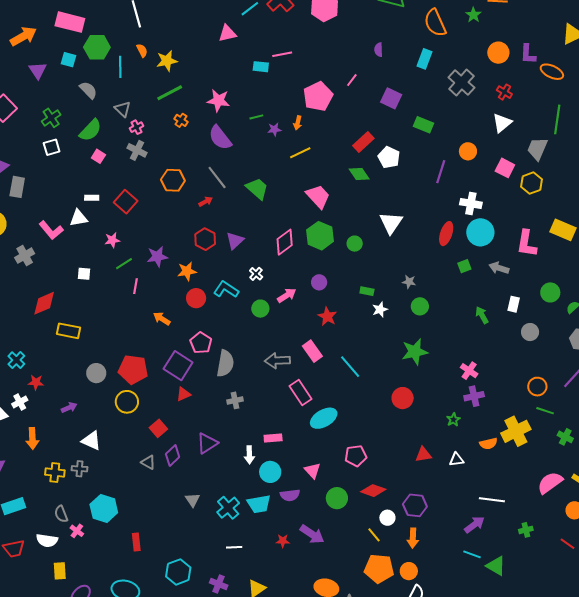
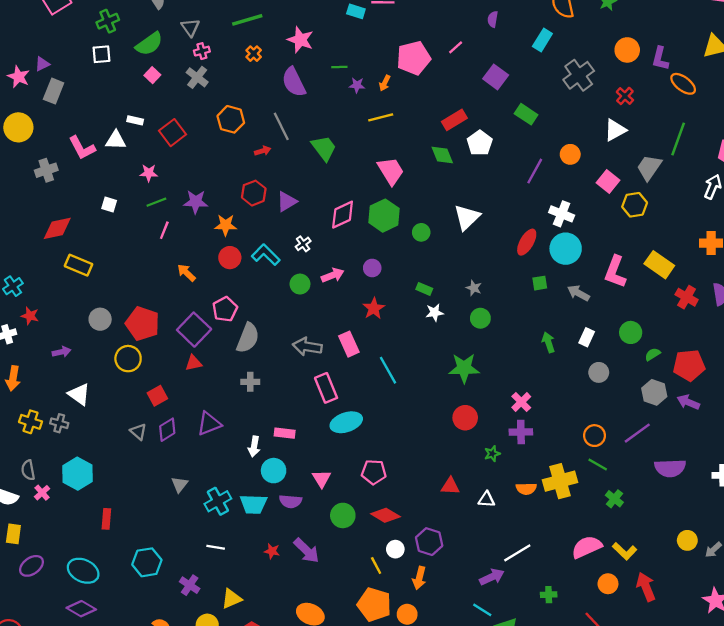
red circle: (403, 398) -> (465, 418), moved
white line: (492, 500) -> (517, 553), turned -50

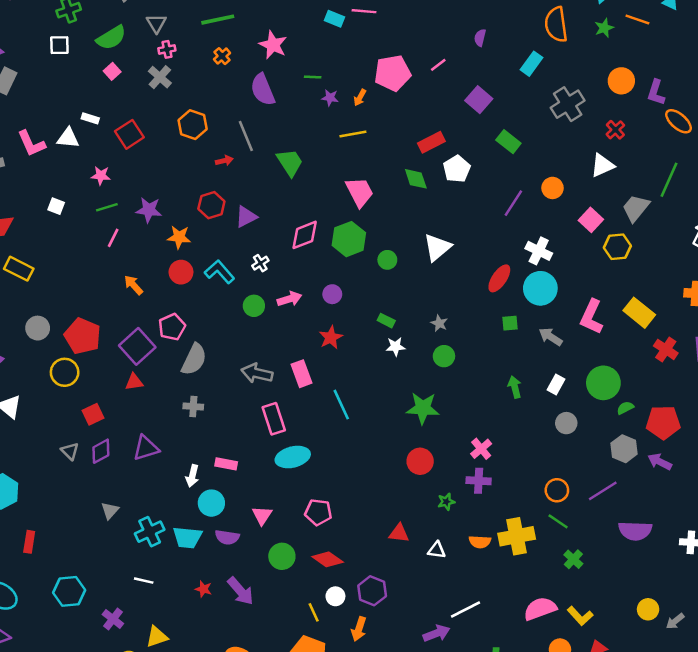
green circle: (631, 332) -> (603, 383), size x1.4

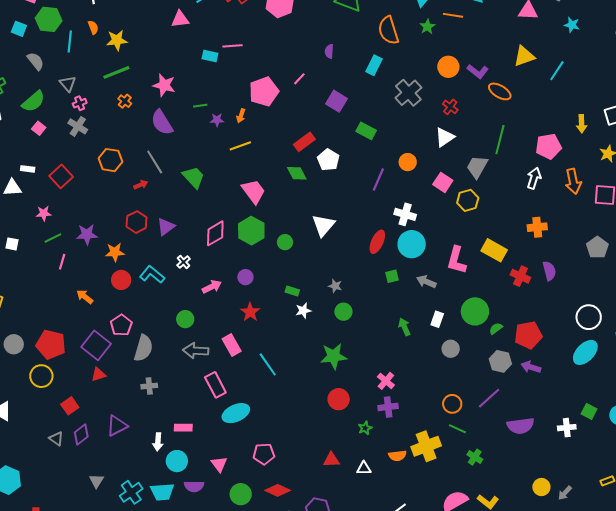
purple L-shape: (656, 92) -> (478, 71), turned -60
green circle: (254, 306) -> (185, 319), moved

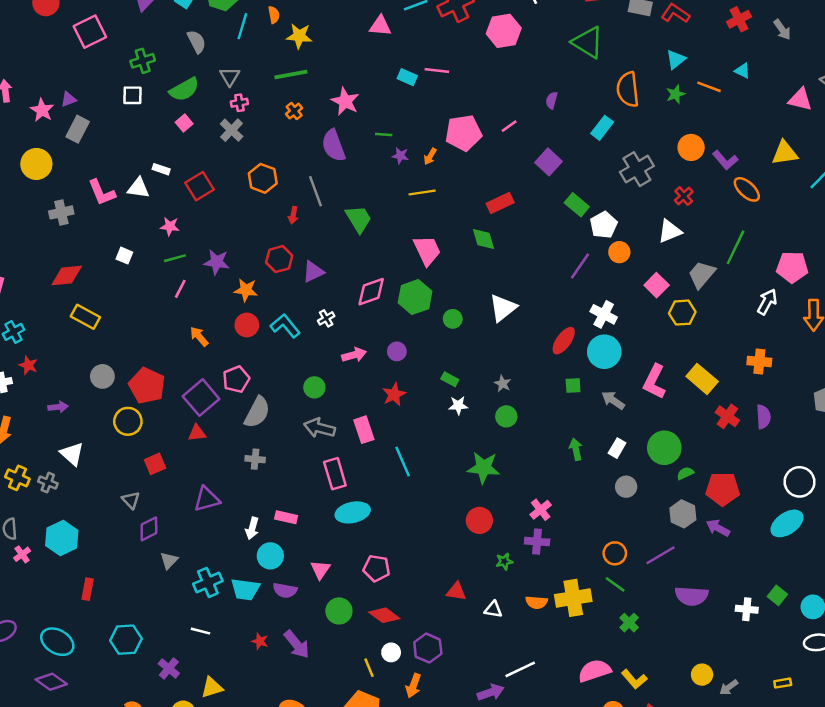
white pentagon: (328, 160) -> (604, 225), moved
red arrow: (141, 185) -> (293, 215), turned 112
purple diamond: (81, 434) -> (149, 529), moved

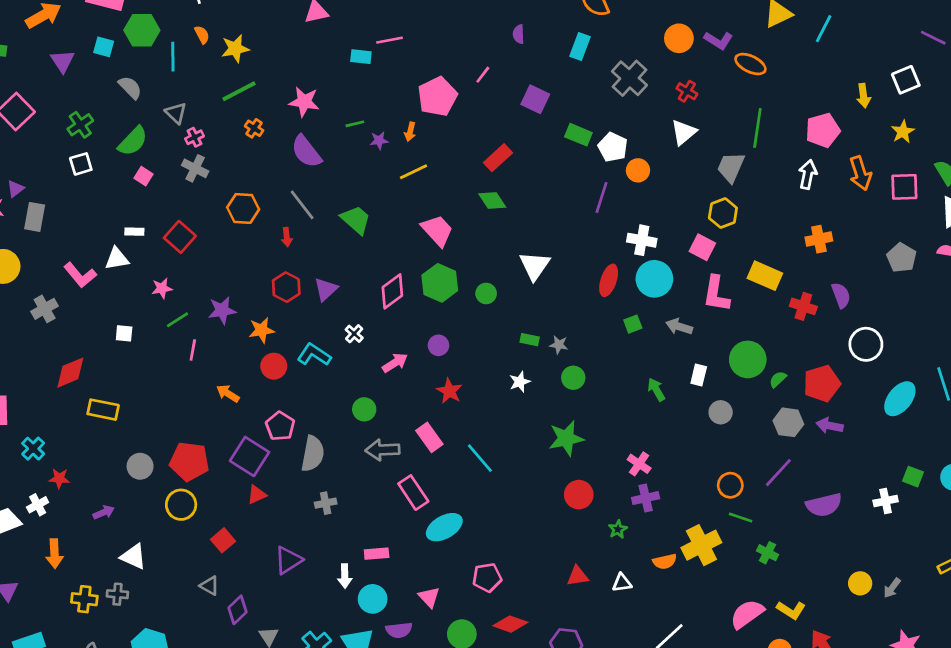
pink square: (657, 285) -> (702, 247), moved
green rectangle: (450, 379) -> (530, 340), moved
white circle: (800, 482) -> (866, 344), moved

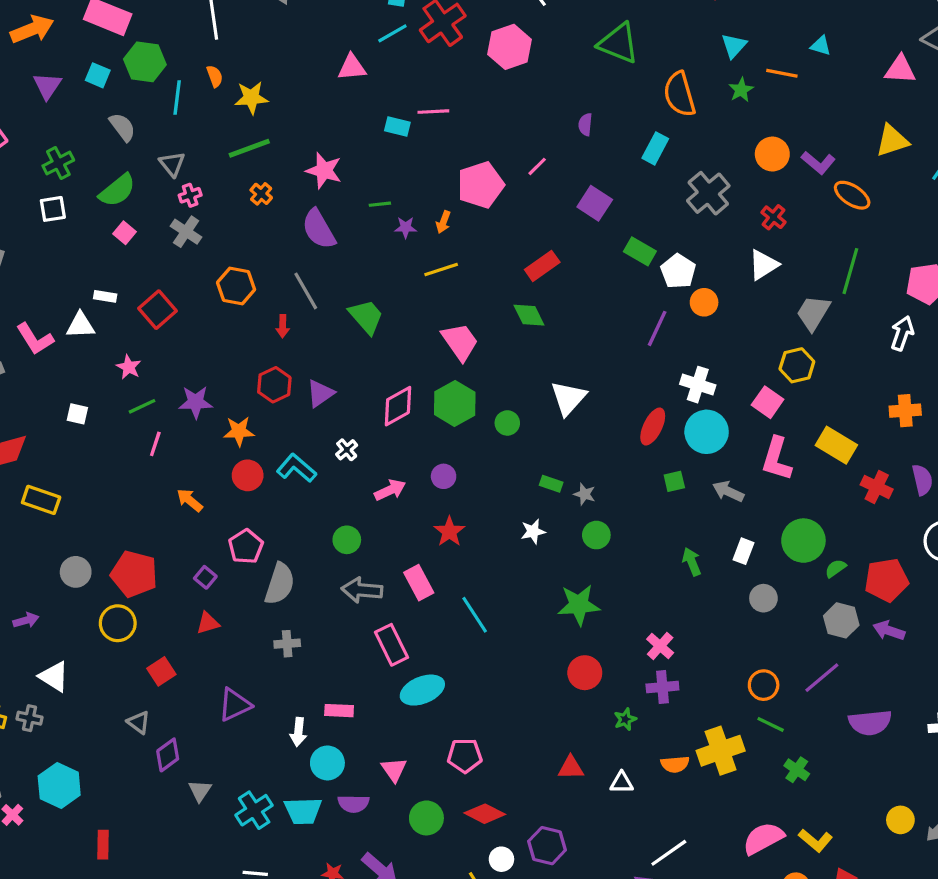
pink star: (162, 288) -> (129, 367), turned 30
purple square: (250, 456) -> (205, 577), size x0.5

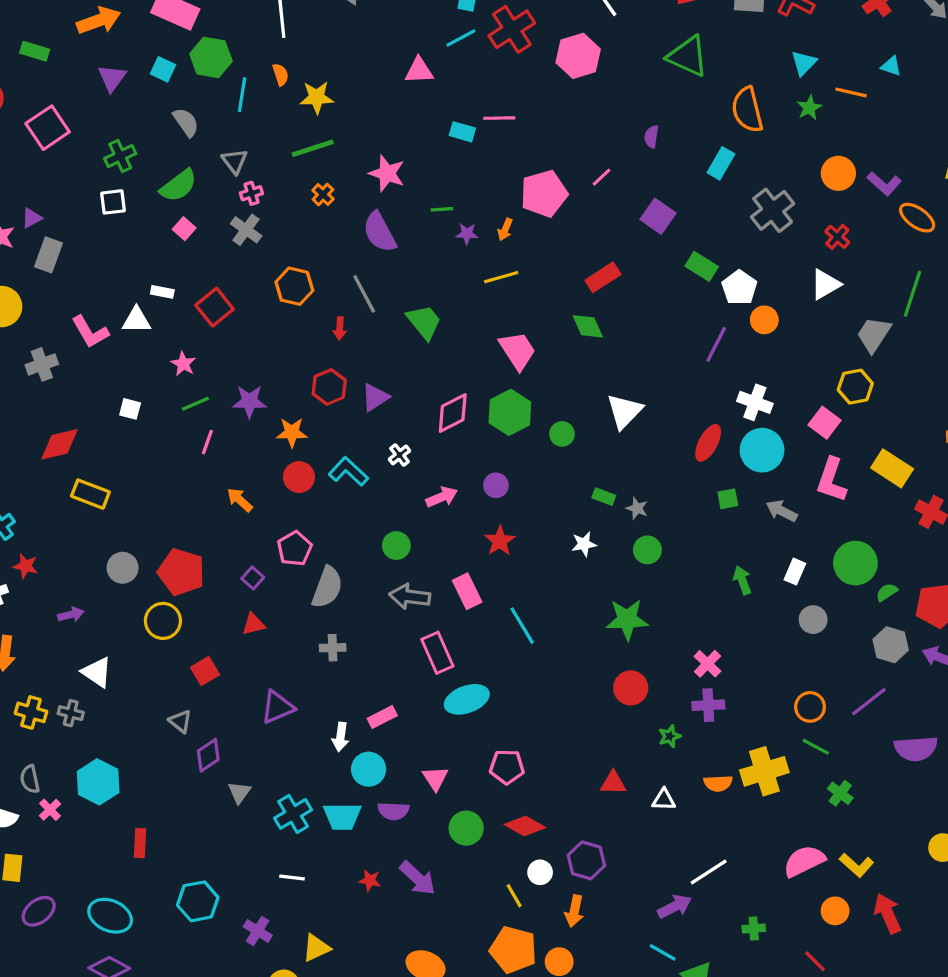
pink rectangle: (339, 711) -> (382, 717), turned -32

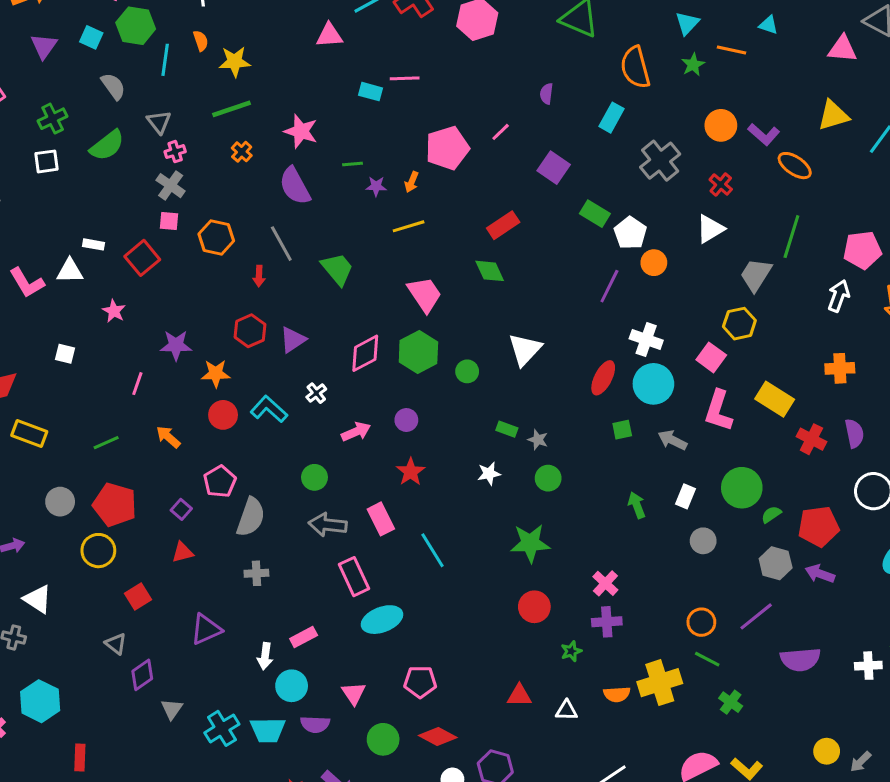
pink square: (184, 229) -> (169, 221), moved, turned -36
green line: (195, 404) -> (106, 443), moved

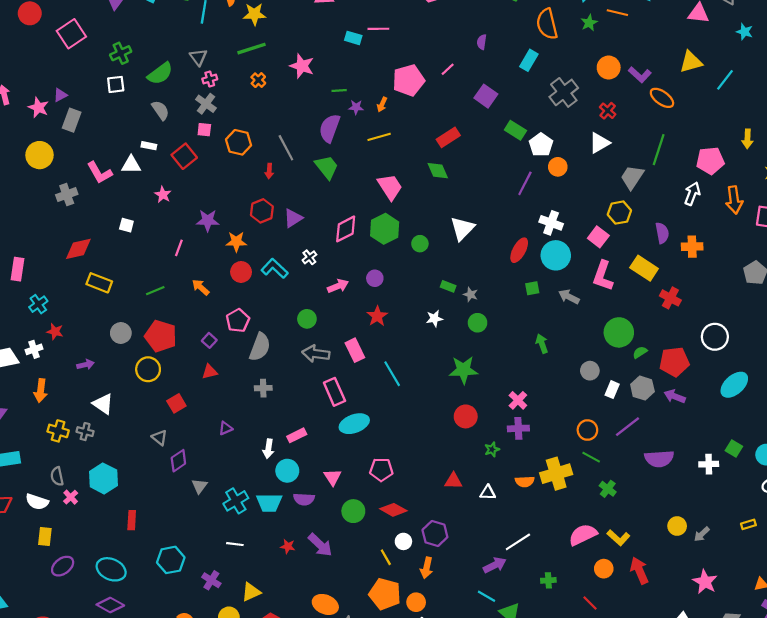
gray semicircle: (113, 86) -> (160, 110), moved
purple semicircle: (295, 186) -> (330, 128), moved, turned 48
purple semicircle: (854, 433) -> (662, 233), moved
white rectangle: (686, 496) -> (612, 390), moved
purple triangle: (206, 629) -> (226, 428), size x0.6

